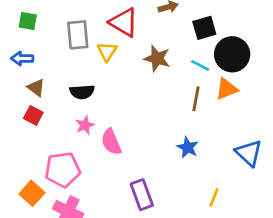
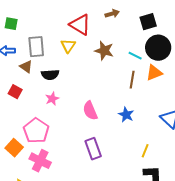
black square: (204, 28) -> (148, 22), moved
gray rectangle: (78, 35) -> (36, 47), moved
brown triangle: (36, 88) -> (26, 67), moved
pink semicircle: (111, 142) -> (90, 111), moved
pink pentagon: (63, 170) -> (36, 131), turned -30

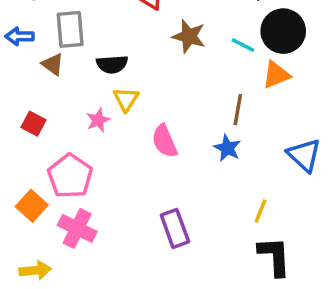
yellow triangle: (68, 46) -> (126, 99), moved
black semicircle: (50, 75) -> (112, 64), moved
brown line: (132, 80) -> (238, 110), moved
red square: (15, 92) -> (33, 124), moved
purple rectangle: (93, 149) -> (175, 228), moved

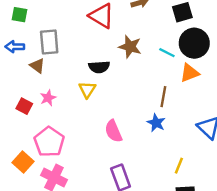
black semicircle: (112, 64) -> (99, 67), moved
pink star: (98, 120) -> (48, 98), moved
pink semicircle: (164, 141) -> (113, 131), moved

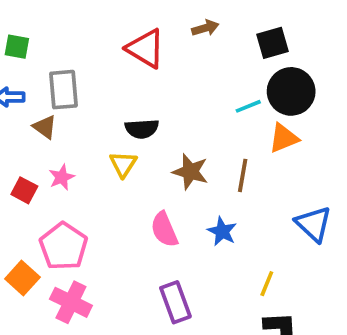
brown star: (130, 47) -> (190, 172), moved
cyan line: (167, 53) -> (248, 106), turned -49
blue star: (156, 123) -> (222, 231), moved

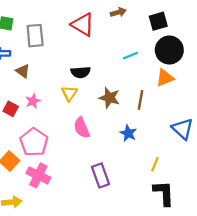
gray rectangle: (63, 90) -> (35, 36), moved
cyan line: (248, 106) -> (130, 56), moved
pink semicircle: (164, 230) -> (82, 128), moved

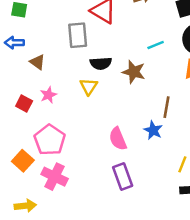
gray rectangle: (35, 36) -> (78, 35), moved
brown star: (109, 98) -> (134, 72), moved
brown line: (140, 100) -> (167, 107), moved
pink semicircle: (82, 128) -> (118, 139), moved

